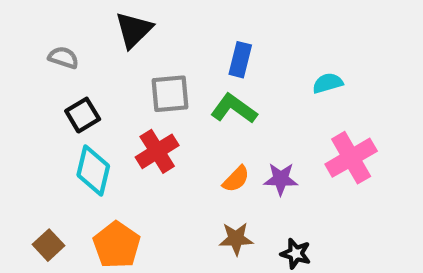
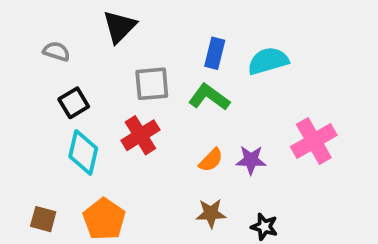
cyan semicircle: (328, 83) -> (268, 61), moved, size x1.5
brown square: (48, 245) -> (43, 219), turned -32

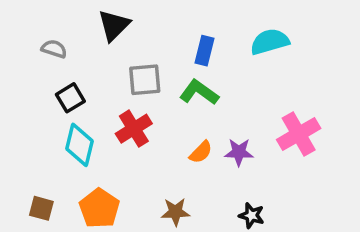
cyan semicircle: (268, 61) -> (270, 42), moved
brown star: (211, 213) -> (175, 212), moved

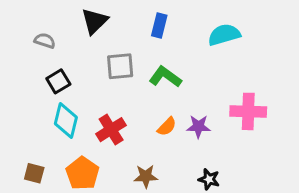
blue rectangle: (204, 51) -> (159, 26), moved
red cross: (134, 129) -> (111, 130), moved
pink cross: (299, 134) -> (248, 111), turned 32

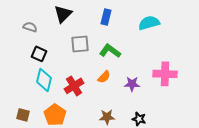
black square: (58, 81) -> (39, 54), turned -35
orange semicircle: (167, 127) -> (104, 77), moved
brown star: (146, 176) -> (107, 117), moved

